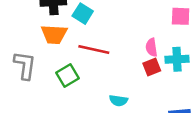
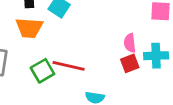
red line: (94, 49) -> (69, 66), moved

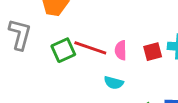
pink semicircle: (130, 43) -> (121, 50), moved

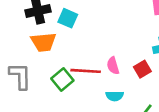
red square: (153, 52) -> (142, 69), moved

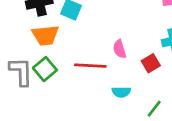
pink semicircle: (113, 66) -> (120, 49), moved
green square: (62, 80) -> (45, 69), moved

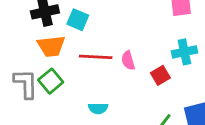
red line: (90, 66) -> (96, 57), moved
cyan semicircle: (121, 92) -> (98, 108), moved

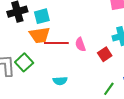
cyan square: (78, 20) -> (42, 16), turned -35
orange trapezoid: (51, 46) -> (40, 35), moved

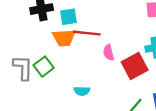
red line: (56, 43) -> (87, 33), moved
red square: (105, 54) -> (135, 66), size x1.6

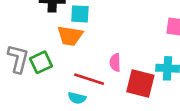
red line: (87, 33) -> (89, 79), moved
red square: (135, 66) -> (140, 83), turned 30

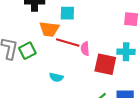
cyan square: (80, 14) -> (67, 13), moved
red line: (89, 79) -> (68, 42), moved

